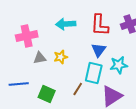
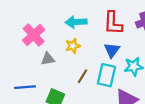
pink cross: (27, 36) -> (34, 35), turned -30
yellow star: (61, 57) -> (73, 46), moved
brown line: (78, 89) -> (83, 76), moved

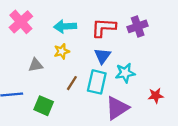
red L-shape: (113, 23) -> (104, 28), turned 90
pink cross: (34, 35) -> (21, 22), moved

